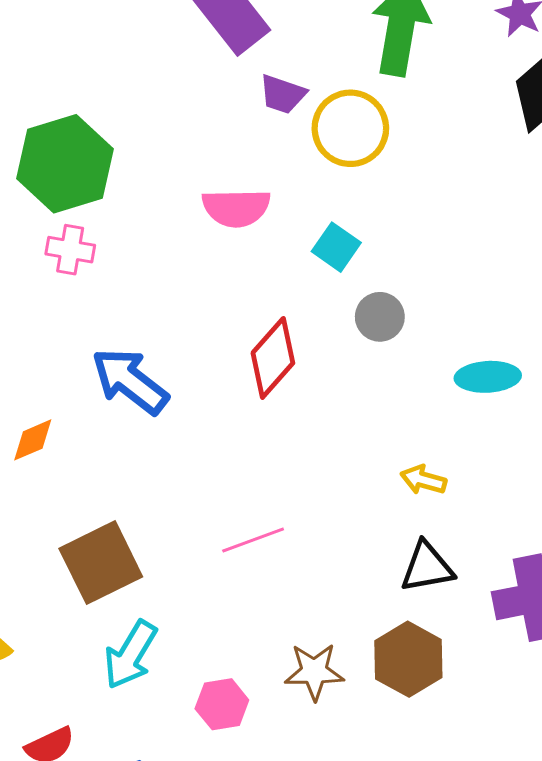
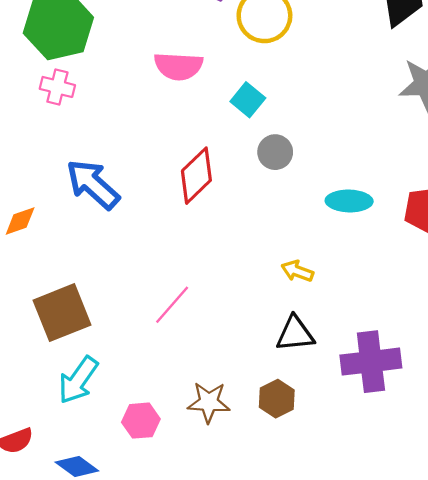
pink line: (253, 540) -> (172, 305), turned -33
brown hexagon: (408, 659) -> (277, 399), size x0.7

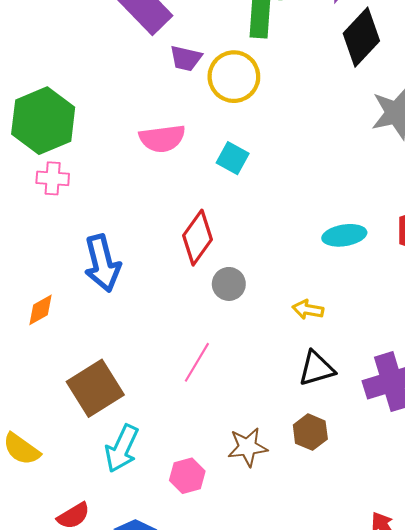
gray circle: (275, 152) -> (229, 284), moved
blue arrow: (93, 184) -> (102, 263), turned -136

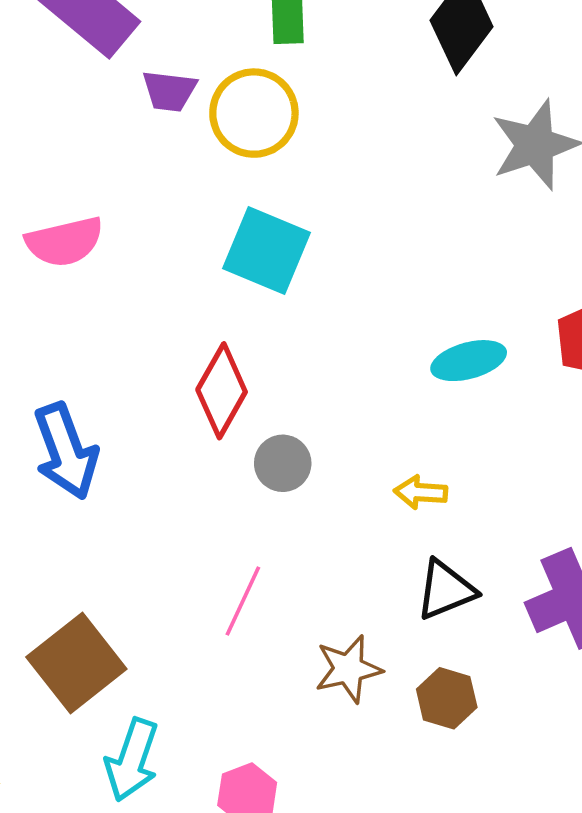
pink semicircle: (162, 138) -> (65, 242), moved
cyan square: (233, 158) -> (266, 250), size x1.6
brown star: (247, 447) -> (348, 669), moved

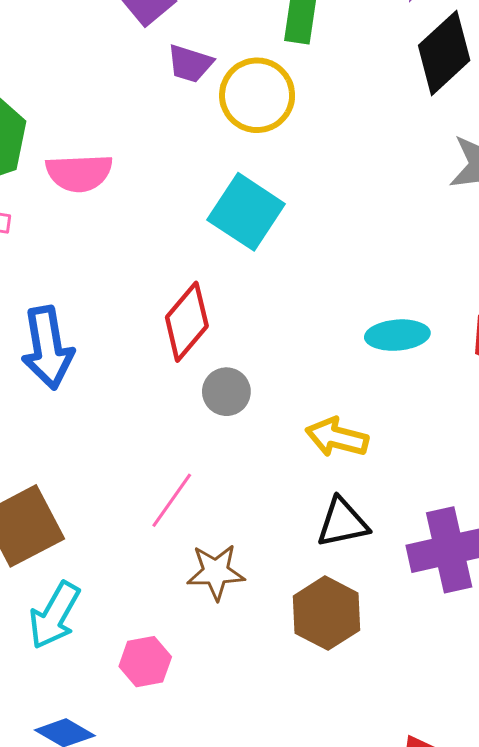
yellow arrow: (421, 492) -> (337, 437), size x1.4
brown star: (348, 669) -> (216, 572), moved
brown hexagon: (447, 698) -> (326, 613), size x1.4

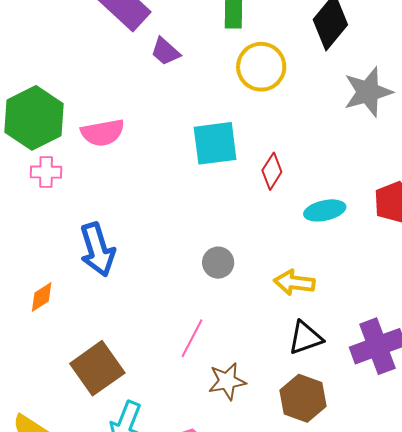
purple trapezoid: (190, 64) -> (165, 52), turned 32
yellow circle: (257, 95) -> (261, 67), moved
cyan square: (246, 212) -> (215, 143), turned -33
red diamond: (187, 322) -> (272, 171), moved, size x0.7

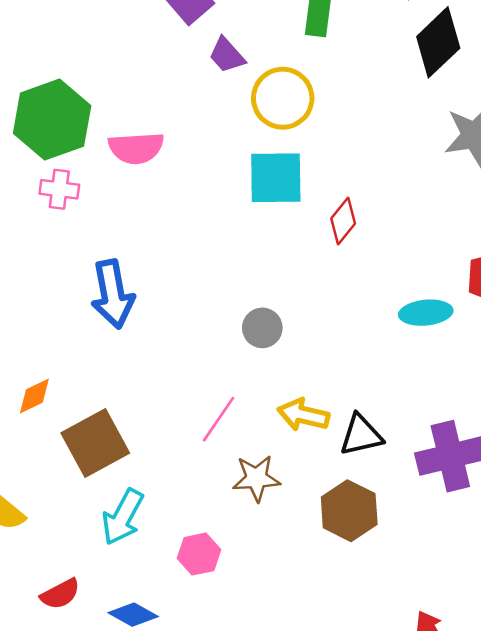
yellow circle: (261, 67) -> (283, 98), moved
cyan ellipse: (325, 210) -> (426, 313), moved
yellow arrow: (294, 283) -> (303, 415), moved
orange diamond: (42, 297) -> (34, 396), moved

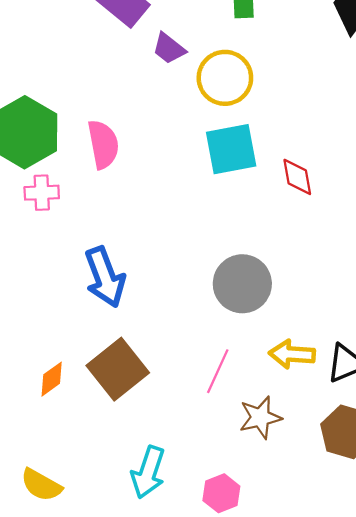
pink semicircle: (136, 148) -> (103, 144), turned -87
red diamond: (343, 221) -> (297, 177), turned -39
gray circle: (262, 328) -> (242, 284), size x1.6
brown square: (95, 443) -> (118, 369), moved

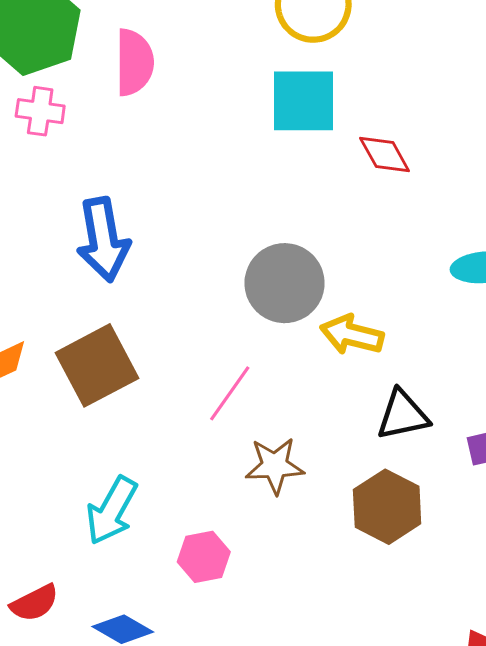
red diamond: (297, 177) -> (385, 155), turned -30
yellow arrow: (292, 354) -> (352, 335), moved

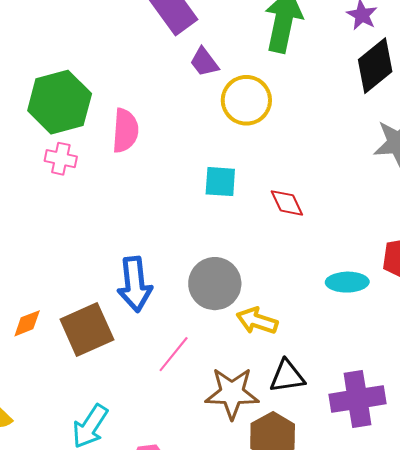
cyan square: (304, 101) -> (220, 182), moved, size x0.7
blue arrow: (103, 240) -> (135, 284), moved
brown star: (275, 466) -> (232, 393), moved, size x1.4

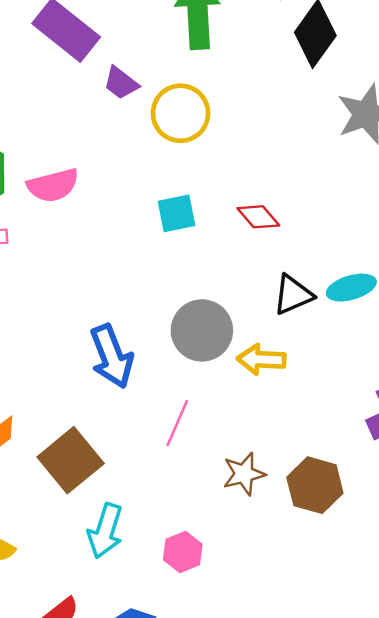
pink semicircle: (125, 131) -> (53, 185), turned 87
brown square: (87, 330) -> (71, 460), moved
black triangle: (287, 376) -> (293, 295), moved
brown star: (232, 393) -> (244, 474), moved, size x0.7

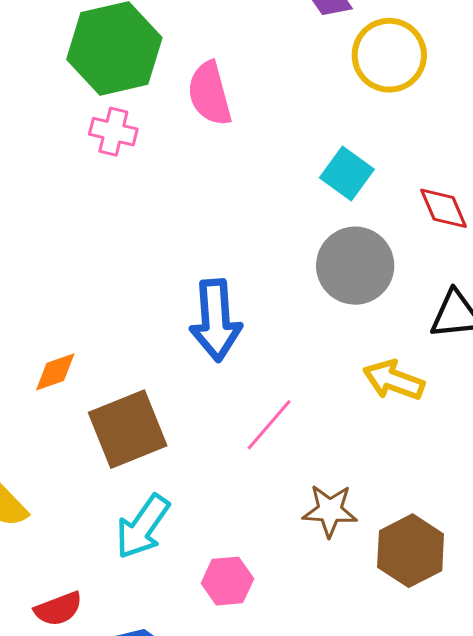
pink semicircle: (53, 185) -> (210, 94), turned 72
cyan square: (176, 213) -> (347, 174), turned 30
gray circle: (202, 330) -> (355, 266), moved

